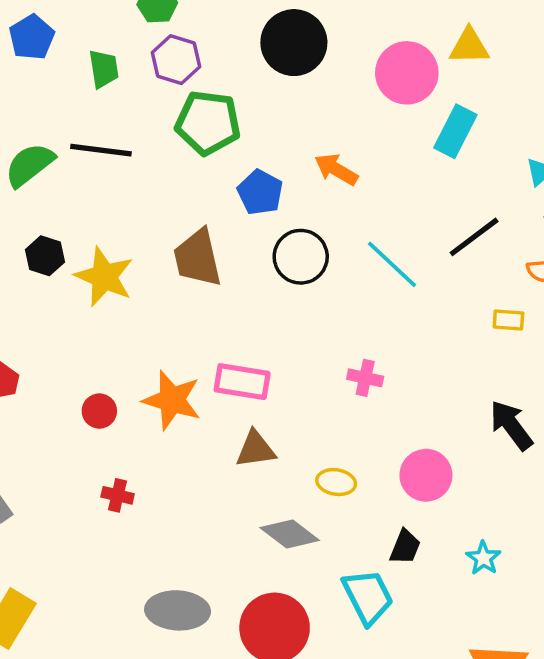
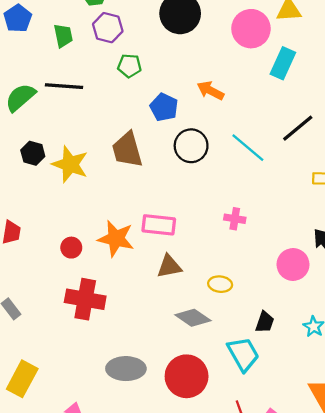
green pentagon: (208, 123) -> (129, 66), size x0.6
pink circle: (426, 475) -> (293, 264), moved
red cross: (118, 495) -> (85, 299), size x2.0

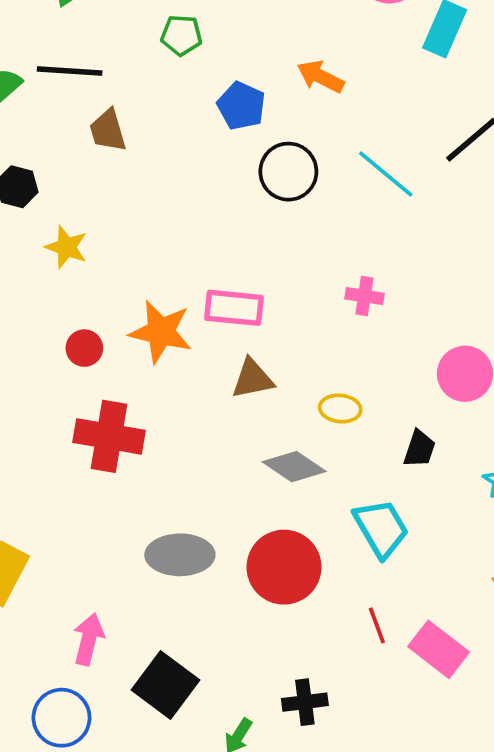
brown trapezoid: (127, 150) -> (108, 130), moved, size x0.7
yellow star: (70, 164) -> (66, 247), moved, size x0.7
black trapezoid: (265, 322) -> (419, 449), moved

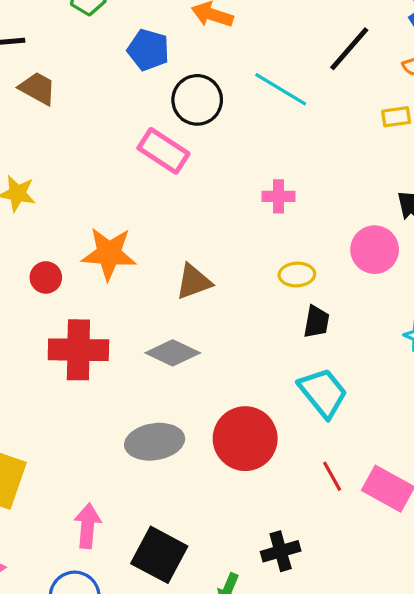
brown trapezoid: (108, 130) -> (37, 88), turned 144
pink rectangle: (234, 308) -> (163, 151), moved, turned 36
yellow ellipse: (340, 409) -> (297, 275), moved
black trapezoid: (419, 449) -> (316, 322), moved
gray diamond: (294, 467) -> (173, 353), moved

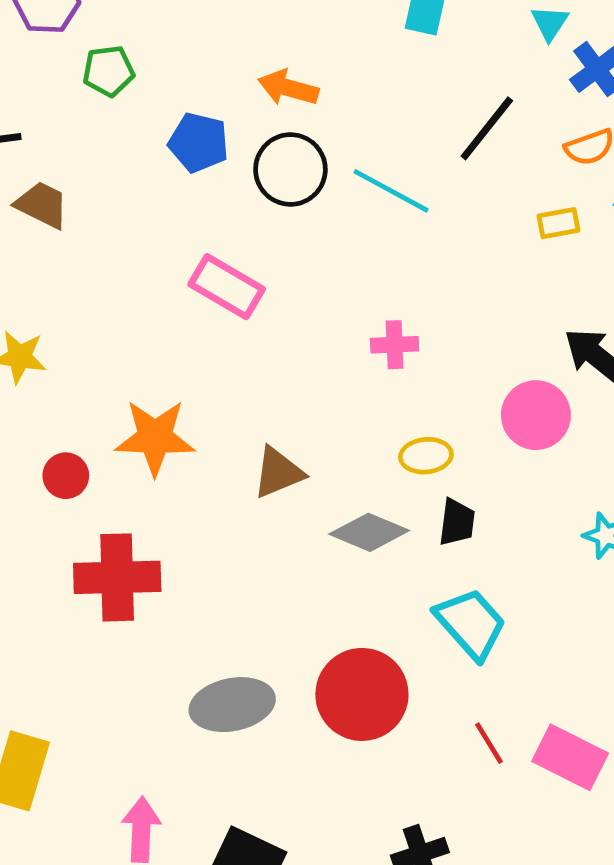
black circle: (197, 100) -> (290, 169), moved
gray diamond: (173, 353) -> (369, 532), moved

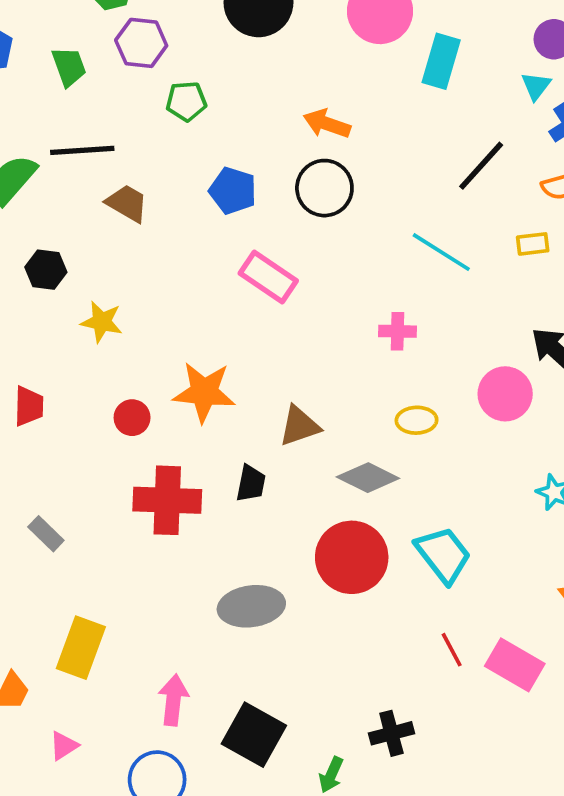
blue pentagon: (199, 143) -> (233, 191), moved
cyan line: (391, 191) -> (441, 252), moved
black trapezoid: (457, 522) -> (251, 483), moved
red circle: (362, 694) -> (352, 557), moved

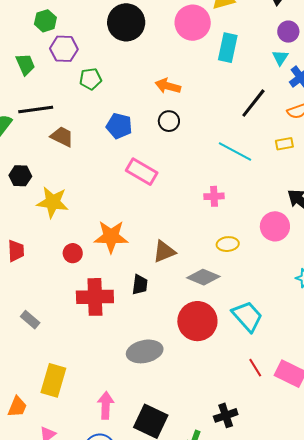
black circle: (324, 188) -> (169, 121), size x0.7
yellow star: (102, 322) -> (53, 202), size x1.4

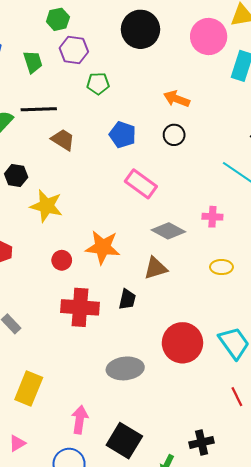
gray diamond: (203, 277) -> (168, 231), moved

